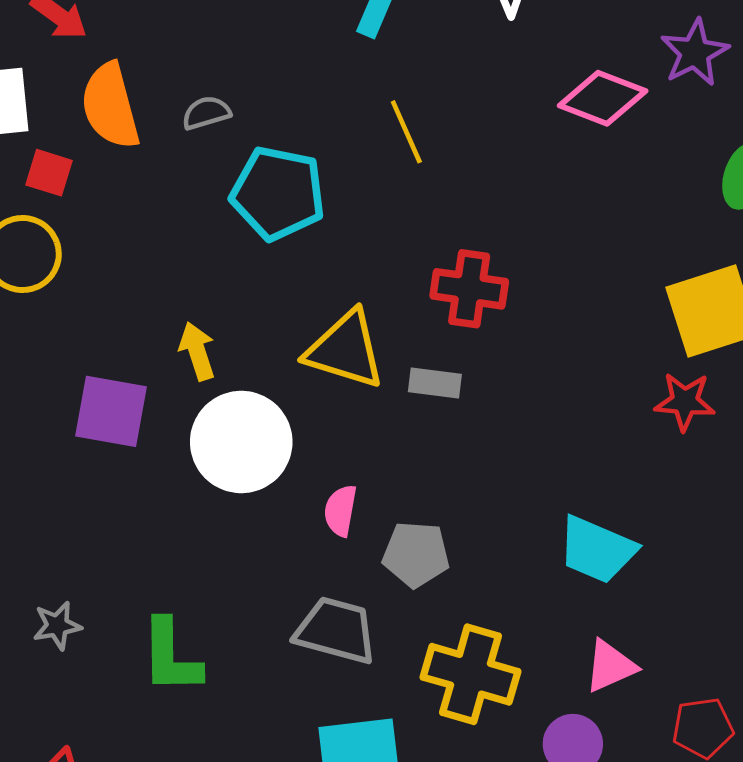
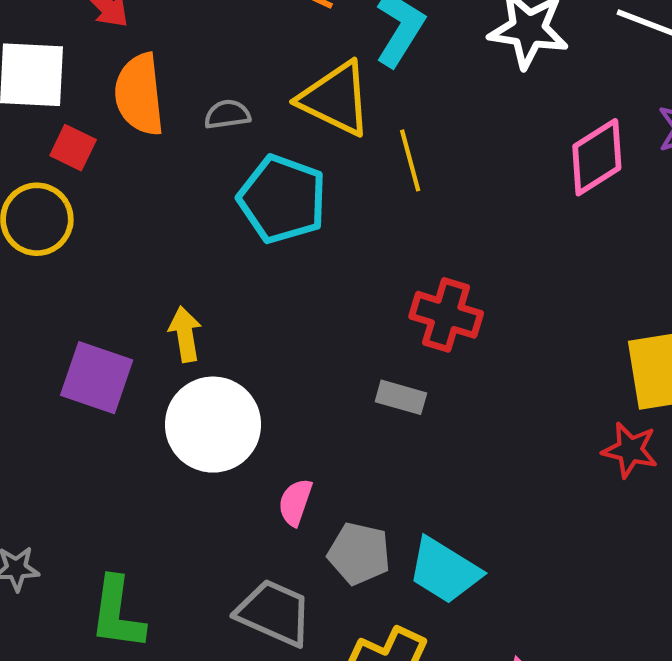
pink diamond: (603, 98) -> (597, 157), turned -62
yellow triangle: (345, 350) -> (336, 99), moved
cyan trapezoid: (597, 550) -> (444, 571), moved

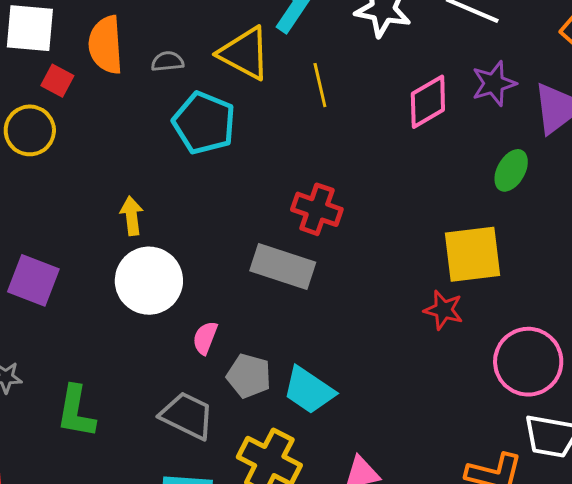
yellow line: (410, 160) -> (320, 85), moved
purple square: (97, 378) -> (33, 280), moved
gray rectangle: (401, 397) -> (283, 266), size x1.8

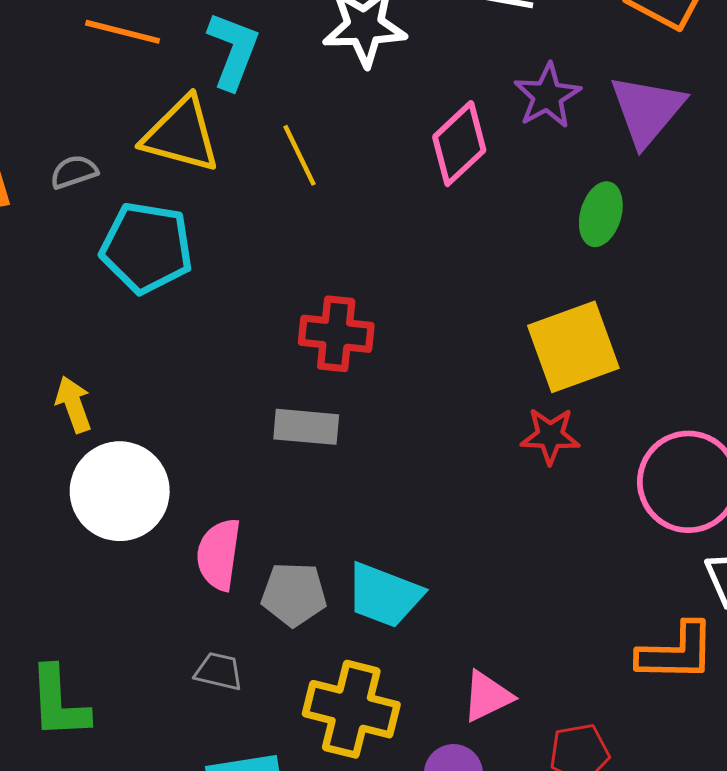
gray rectangle: (283, 266) -> (306, 427), size x0.7
pink semicircle: (205, 338) -> (219, 554), size x1.4
gray trapezoid: (187, 416) -> (219, 671), size x0.6

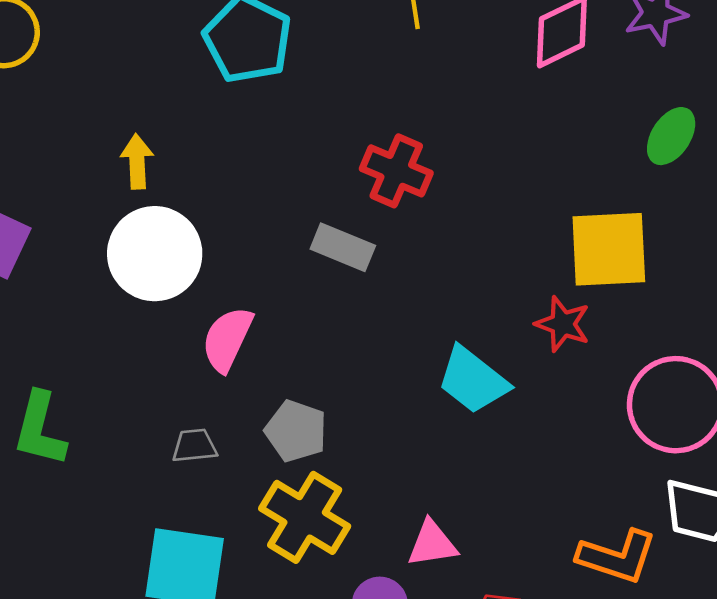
gray pentagon: (294, 594) -> (296, 431), moved
cyan trapezoid: (384, 595) -> (473, 380), moved
gray trapezoid: (219, 671) -> (194, 446), turned -36

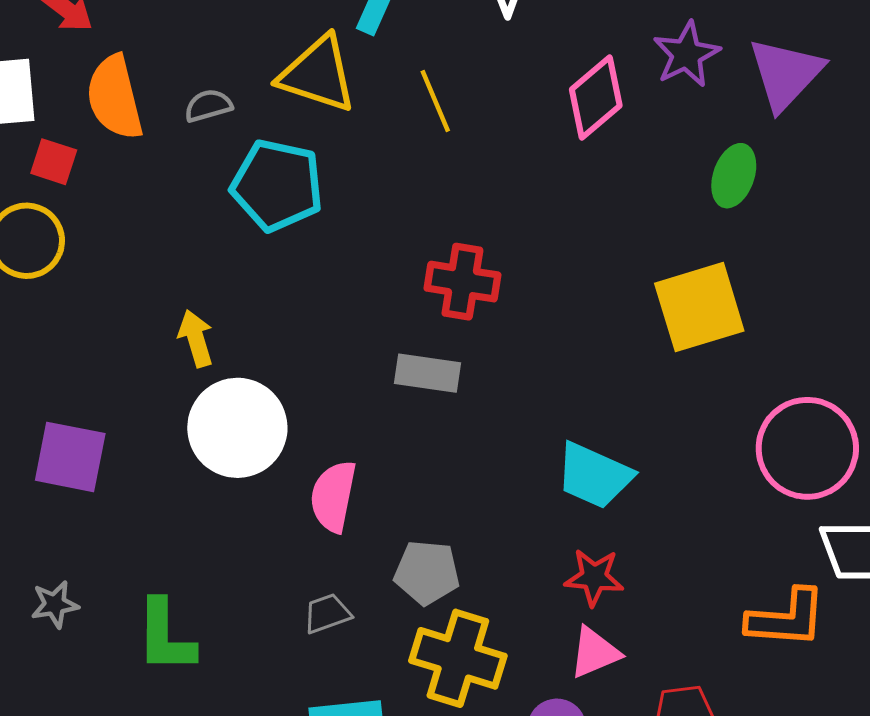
red star: (563, 324) -> (594, 577), moved

